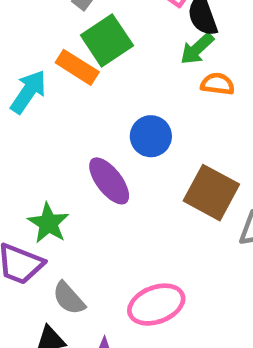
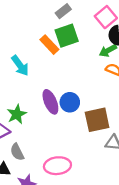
cyan arrow: (28, 92) -> (20, 66), moved, turned 95
blue circle: (151, 136) -> (70, 102), moved
brown square: (211, 193) -> (97, 120), turned 35

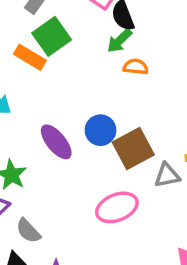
blue circle: (70, 102) -> (101, 130), moved
pink ellipse: (57, 166) -> (117, 207), moved

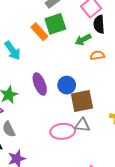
green arrow: (119, 41) -> (83, 40), moved
orange semicircle: (136, 67) -> (97, 55), turned -32
gray triangle: (167, 175) -> (82, 125), moved

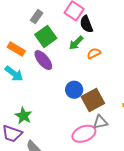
orange rectangle: (39, 32) -> (16, 49), moved
purple ellipse: (40, 84) -> (43, 60), moved

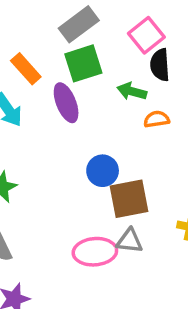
gray rectangle: (37, 17) -> (79, 24), size x1.5
green arrow: (76, 43) -> (132, 91), turned 42

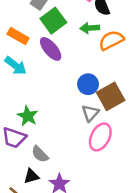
orange semicircle: (157, 119) -> (111, 40), size x1.5
gray triangle: (130, 241) -> (90, 113), moved, turned -36
pink ellipse: (95, 252) -> (100, 137), turned -40

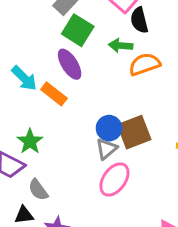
green square: (53, 21) -> (78, 30), turned -30
orange rectangle: (18, 36) -> (54, 94), moved
blue circle: (88, 84) -> (109, 128), moved

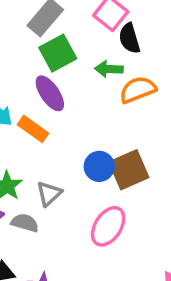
green square: (78, 30) -> (58, 53), turned 32
gray triangle: (106, 149) -> (49, 194), moved
gray semicircle: (38, 190) -> (25, 223), moved, turned 145

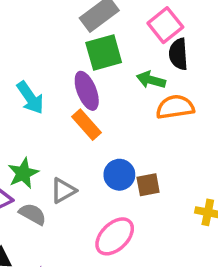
orange rectangle: (33, 129) -> (87, 125), moved
brown square: (129, 170) -> (148, 185), size x0.6

